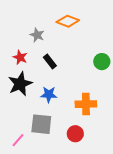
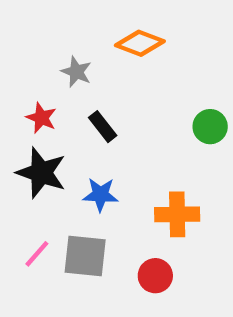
black star: (20, 84) -> (41, 173), turned -30
pink line: (18, 140) -> (37, 254), moved

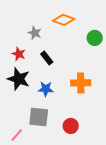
green circle: (210, 127) -> (95, 38), moved
orange cross: (177, 214) -> (81, 83), moved
pink line: (37, 254) -> (17, 135), moved

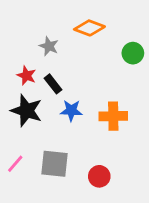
black rectangle: (47, 58) -> (53, 84), moved
blue star: (46, 89) -> (71, 111), moved
pink line: (17, 135) -> (15, 164), moved

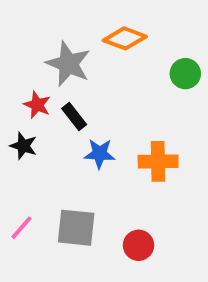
gray star: (49, 46) -> (68, 64), size x1.6
black star: (26, 111) -> (23, 146), moved, size x0.6

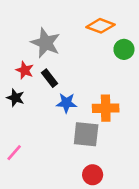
orange diamond: (125, 38) -> (100, 26), moved
gray square: (76, 228) -> (86, 134), moved
red circle: (139, 245) -> (93, 175), moved

